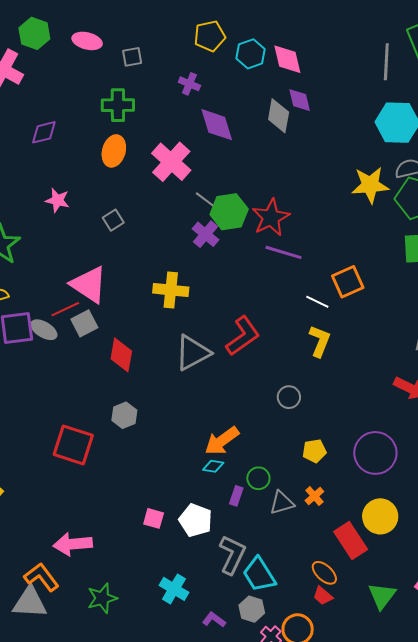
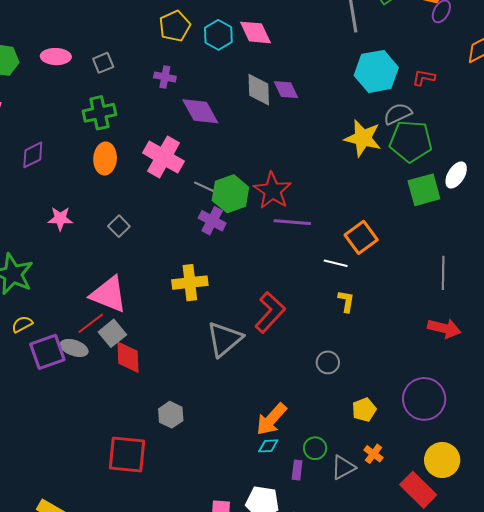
purple diamond: (300, 100) -> (286, 90), moved
yellow star: (370, 185) -> (363, 138), turned 30
yellow L-shape: (320, 341) -> (346, 301), size x0.7
red diamond: (121, 355) -> (128, 357), moved

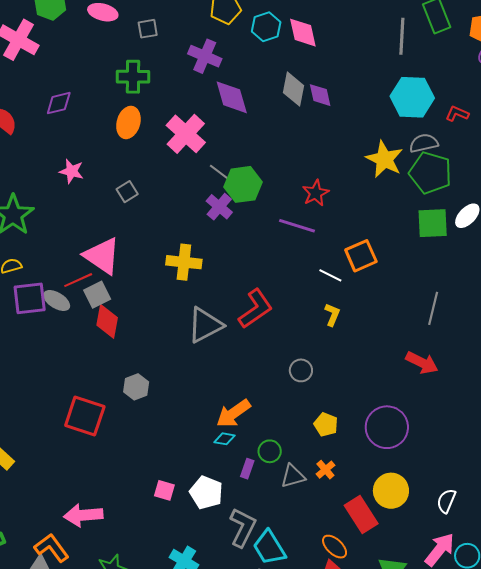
purple cross: (165, 77) -> (205, 56), size x1.5
red star: (272, 191) -> (316, 193), moved, size x0.7
yellow pentagon: (364, 410) -> (326, 425), turned 30

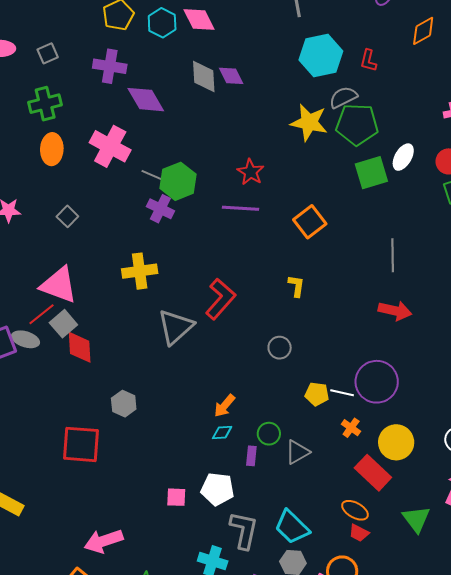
red L-shape: (457, 114) -> (368, 61), turned -85
white line: (330, 275) -> (342, 393), moved
orange arrow: (233, 413) -> (225, 406), size x0.7
orange cross: (325, 470) -> (351, 428), moved
gray L-shape: (243, 527) -> (244, 530), moved

